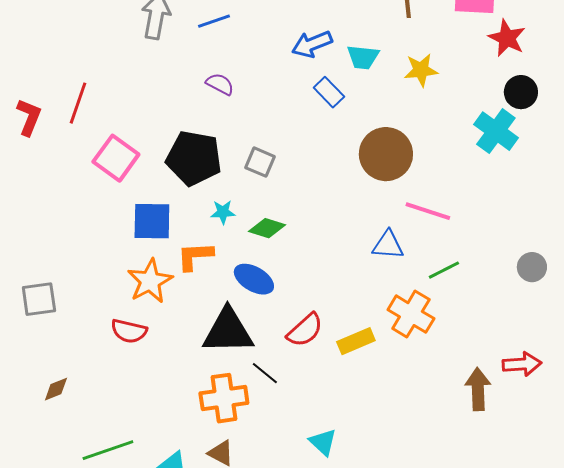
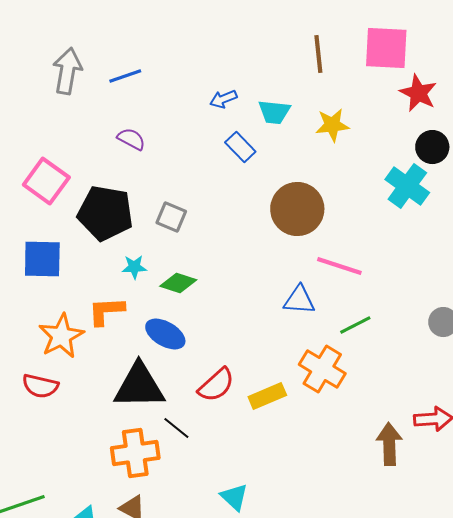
blue arrow: (312, 44) -> (223, 99), size x0.7
pink square: (116, 158) -> (46, 181), moved
blue square: (152, 221) -> (42, 259), moved

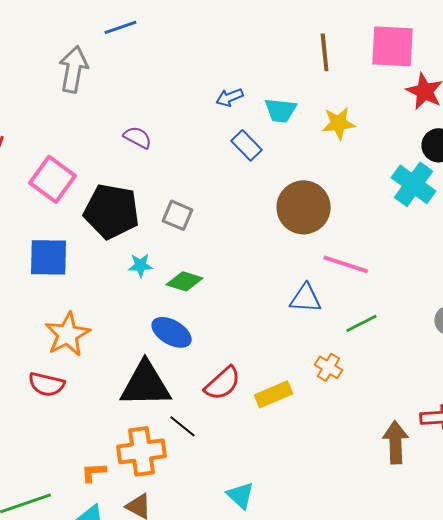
blue line: (125, 76) -> (121, 27), moved
orange L-shape: (106, 311) -> (94, 472), moved, size x0.7
orange cross: (322, 369) -> (329, 367), size x0.6

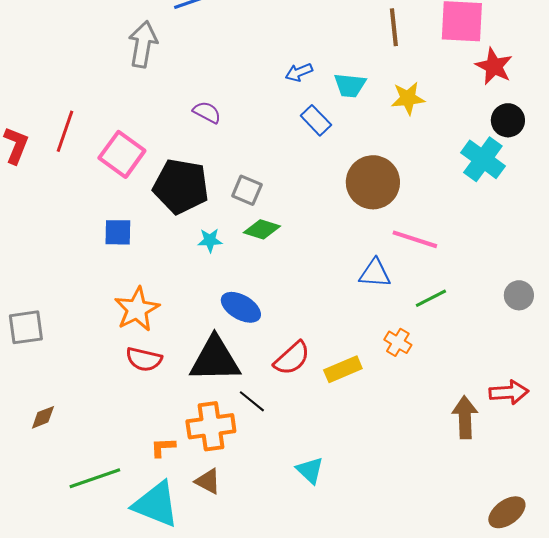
blue square: (49, 257) -> (118, 232), size x0.7
green diamond: (185, 281) -> (262, 229), moved
red semicircle: (47, 384) -> (144, 359), moved

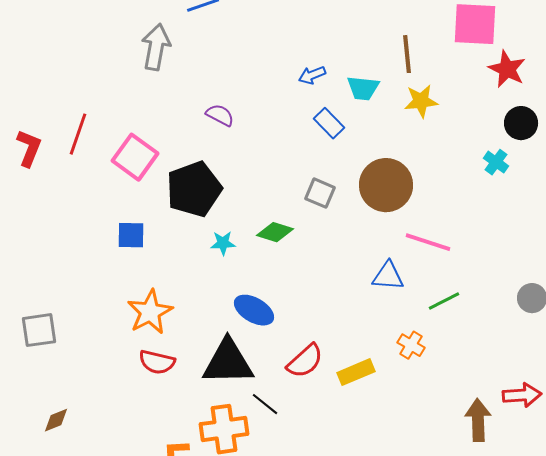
brown line: (394, 27) -> (407, 54), moved
cyan cross: (483, 159) -> (496, 162), size x0.6
black pentagon: (181, 186) -> (194, 189), turned -30
gray square: (247, 190) -> (320, 193), moved

